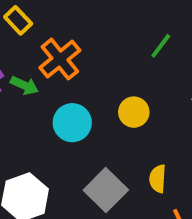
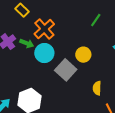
cyan circle: (72, 123) -> (44, 53), moved
gray square: (106, 190) -> (66, 70), moved

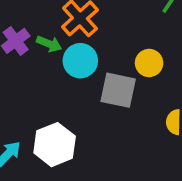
gray square: (66, 70) -> (118, 90), turned -30

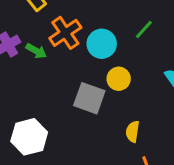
cyan circle: (80, 61) -> (102, 44), moved

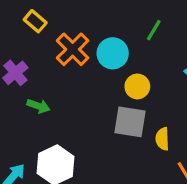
green arrow: (36, 51) -> (38, 106), moved
gray square: (89, 98) -> (130, 122), moved

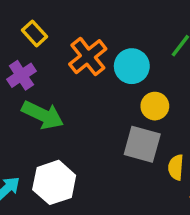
yellow rectangle: (35, 21) -> (34, 33), moved
green arrow: (38, 106) -> (43, 115), size x1.6

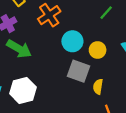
cyan circle: (132, 66) -> (72, 41), moved
yellow circle: (155, 106) -> (98, 50), moved

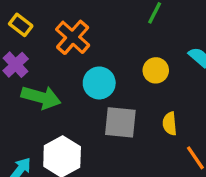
cyan circle: (72, 41) -> (99, 83), moved
gray square: (78, 71) -> (120, 122), moved

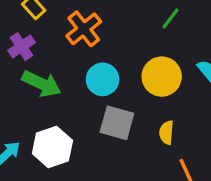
yellow circle: (156, 70) -> (162, 77), size x1.5

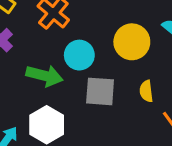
green arrow: (42, 84) -> (44, 76), moved

